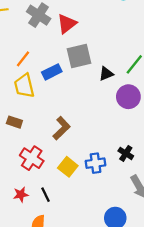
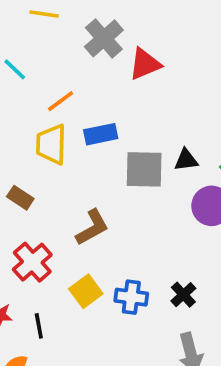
gray square: (79, 56) -> (144, 169), moved

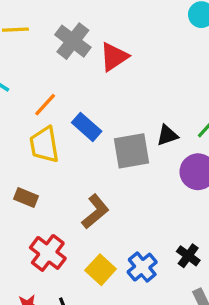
blue rectangle: (101, 134) -> (87, 127), turned 64
blue cross: (131, 297) -> (142, 267), turned -36

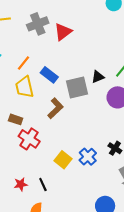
gray cross: (73, 41) -> (38, 24), turned 35
brown L-shape: (95, 212) -> (55, 108), moved
red cross: (48, 253) -> (29, 139), moved

